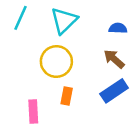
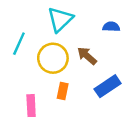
cyan line: (20, 18) -> (19, 44), moved
brown arrow: (114, 59) -> (87, 56), moved

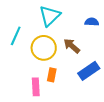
pink rectangle: (31, 106) -> (36, 87), moved

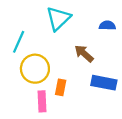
yellow circle: (44, 48) -> (35, 69), moved
blue rectangle: (89, 71) -> (104, 83), turned 45

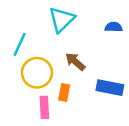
brown arrow: (84, 54) -> (75, 62), moved

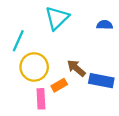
brown arrow: (75, 62) -> (76, 68), moved
orange rectangle: (64, 93) -> (59, 85), turned 49

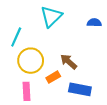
blue rectangle: (101, 81) -> (80, 89), moved
pink rectangle: (41, 99) -> (27, 91), moved

